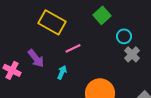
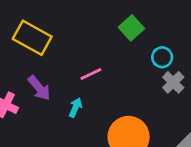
yellow rectangle: (52, 22) -> (32, 38), moved

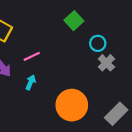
pink line: (91, 74) -> (32, 56), moved

